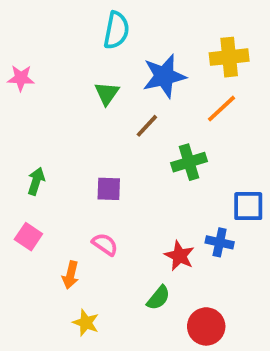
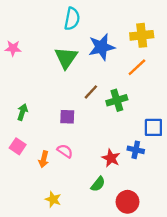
green triangle: (107, 93) -> (66, 58), size x1.5
brown line: (147, 126) -> (91, 92), moved
orange arrow: (71, 275) -> (44, 159), moved

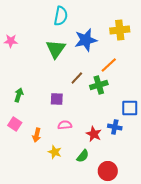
orange line: (137, 67) -> (109, 65), moved
pink semicircle: (65, 151) -> (65, 125), moved, turned -40
yellow star: (53, 199) -> (55, 152), moved

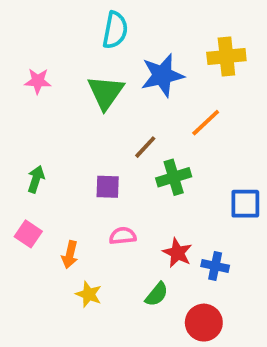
pink star: (11, 41) -> (38, 81), moved
green cross: (99, 85) -> (174, 177), moved
blue cross: (115, 127) -> (215, 266), moved
yellow star: (55, 152) -> (89, 294), moved

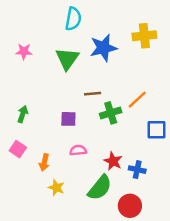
orange line: (206, 123) -> (137, 100), moved
brown line: (145, 147) -> (93, 94), turned 42
green semicircle: (157, 294) -> (100, 188), size x1.6

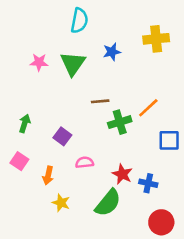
blue star: (103, 48) -> (112, 52), size x0.6
pink star: (24, 51) -> (39, 62), moved
purple square: (68, 119) -> (62, 136), moved, turned 35
red circle: (130, 206) -> (161, 222), moved

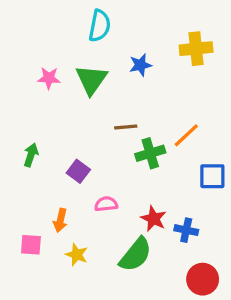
pink square: (19, 161) -> (31, 245), moved, turned -30

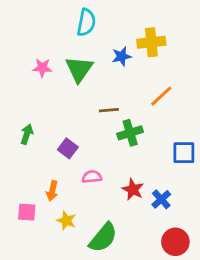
yellow cross: (196, 49) -> (151, 42), moved
orange line: (186, 135) -> (161, 96), moved
blue cross: (186, 230) -> (161, 199), turned 36
green semicircle: (136, 255) -> (103, 238), moved

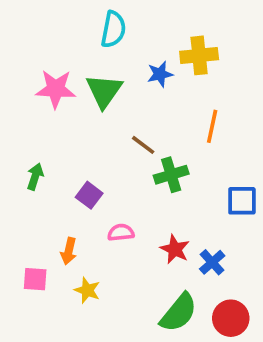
pink star: (42, 68) -> (56, 89), size x1.5
orange line: (161, 96) -> (212, 126), turned -35
brown line: (109, 110) -> (143, 145), turned 42
green semicircle: (103, 238) -> (179, 313), moved

